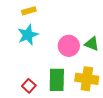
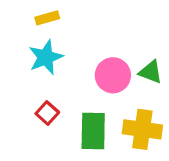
red square: (29, 86) -> (47, 113), moved

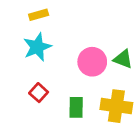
green rectangle: (93, 131) -> (76, 107), size x0.7

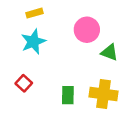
pink circle: (92, 62) -> (87, 30), moved
red square: (39, 93) -> (24, 83), moved

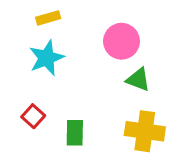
green triangle: (109, 52) -> (138, 80), moved
green rectangle: (68, 95) -> (75, 133), moved

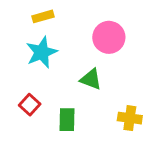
green triangle: (138, 80) -> (91, 79), moved
yellow cross: (145, 131) -> (130, 118), size x0.7

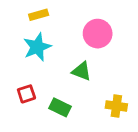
red square: (30, 105) -> (26, 94), turned 30
green rectangle: (67, 120) -> (60, 107), turned -65

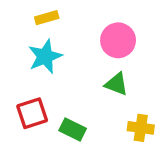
green triangle: (81, 71) -> (116, 84), moved
red square: (26, 94) -> (32, 113), size x1.4

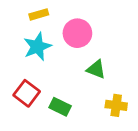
pink circle: (118, 40) -> (77, 33), moved
red square: (32, 113) -> (27, 93), turned -35

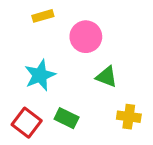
cyan star: (37, 47) -> (40, 75), moved
red square: (27, 93) -> (27, 123), moved

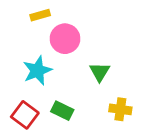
pink circle: (86, 37) -> (65, 39), moved
green triangle: (107, 77) -> (100, 72), turned 40

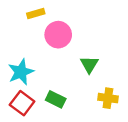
cyan star: (37, 71) -> (21, 72), moved

